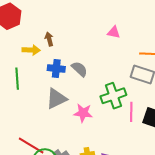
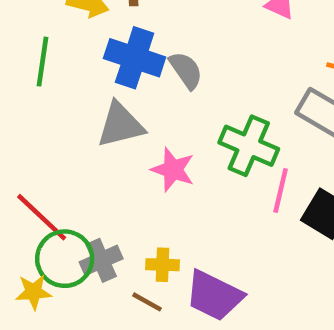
blue cross: (56, 68) -> (135, 58), size x1.4
green cross: (113, 96) -> (249, 146), turned 30

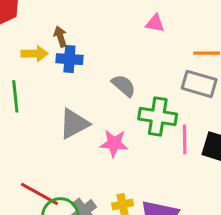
blue cross: (135, 58) -> (69, 59), moved, size x0.7
gray semicircle: (186, 70) -> (124, 86), moved

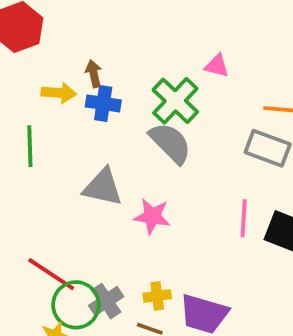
gray semicircle: (124, 86) -> (170, 143), size x1.4
green cross: (158, 116) -> (175, 101), moved, turned 30
gray triangle: (74, 124) -> (103, 187), turned 36

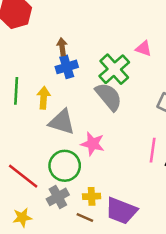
yellow arrow: (59, 93) -> (44, 98), moved, turned -95
blue cross: (103, 103) -> (67, 67), turned -30
green circle: (76, 305) -> (65, 166), moved

